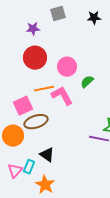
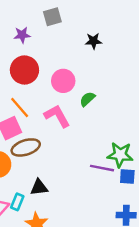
black star: (94, 18) -> (93, 41), moved
orange line: (44, 89) -> (20, 108), moved, turned 60
black triangle: (47, 155) -> (39, 187), turned -42

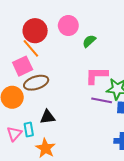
red circle: (24, 70) -> (35, 31), moved
pink L-shape: (57, 116) -> (96, 75), moved, turned -60
cyan rectangle: (17, 202) -> (29, 130), turned -32

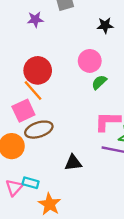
pink circle: (68, 26) -> (90, 61), moved
black triangle: (48, 117) -> (73, 163), moved
cyan rectangle: (29, 130) -> (31, 183), turned -64

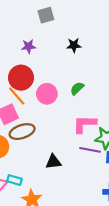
purple star: (35, 20) -> (29, 46), moved
black star: (105, 25) -> (74, 45), moved
pink circle: (90, 61) -> (47, 94), moved

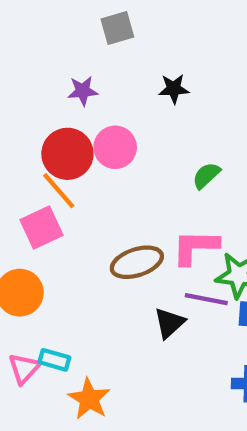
green semicircle: (77, 88) -> (206, 175), moved
pink circle: (47, 94) -> (115, 147), moved
brown ellipse: (22, 132) -> (137, 262), moved
black triangle: (53, 162) -> (169, 323), moved, turned -35

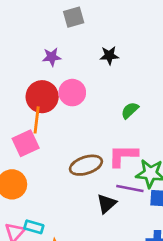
orange line: (59, 191) -> (37, 120), turned 48

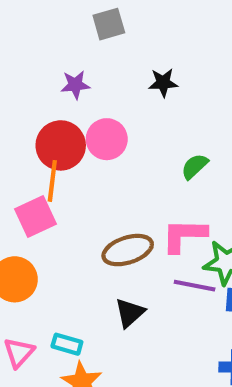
black triangle: (107, 204) -> (130, 313), moved
cyan rectangle: (34, 227) -> (67, 344), moved

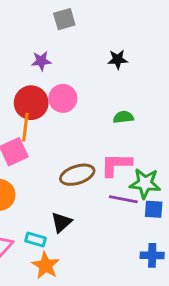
black star: (163, 83) -> (118, 59), moved
green semicircle: (195, 166) -> (123, 117), turned 36
black triangle: (130, 313) -> (61, 222), moved

